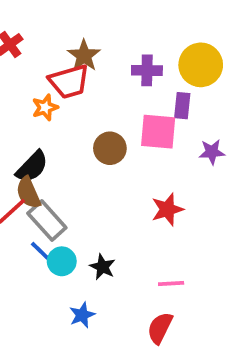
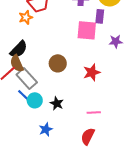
brown circle: (110, 148) -> (58, 63), moved

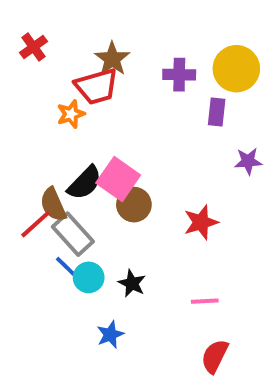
pink square: (87, 30) -> (118, 179), moved, turned 30
black semicircle: (19, 49) -> (85, 183), moved
red semicircle: (88, 136) -> (215, 356), moved

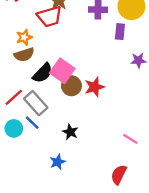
orange star: (71, 114) -> (24, 37), moved
brown semicircle: (53, 205) -> (24, 55), moved, turned -84
red star: (201, 222) -> (95, 87), moved
cyan circle: (89, 277) -> (14, 128), moved
pink line: (205, 301) -> (130, 139), moved, turned 35

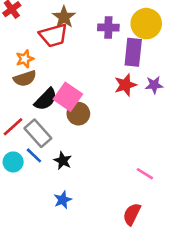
purple rectangle: (120, 32) -> (133, 52), size x1.5
red star: (95, 87) -> (125, 85), moved
black star: (70, 132) -> (63, 161), moved

